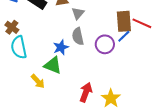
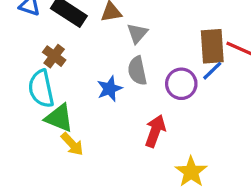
brown cross: (12, 27) -> (54, 56), moved
green triangle: (53, 65) -> (59, 118), moved
red arrow: (86, 92) -> (155, 131), moved

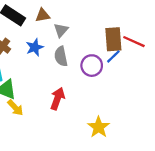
blue star: (110, 89) -> (35, 47), moved
red arrow: (155, 131) -> (57, 99), moved

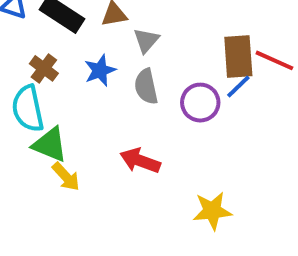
red arrow: (57, 99) -> (140, 161), turned -90
yellow star: (99, 127) -> (212, 211), turned 30

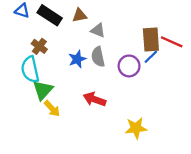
gray triangle: (146, 40) -> (98, 30), turned -49
blue star: (100, 70) -> (77, 59), moved
green triangle: (50, 145) -> (43, 90), turned 50

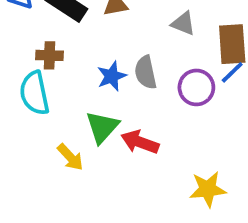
gray triangle: (98, 30) -> (183, 23), moved
brown cross: (39, 46) -> (50, 55), turned -35
green triangle: (43, 90) -> (102, 127), moved

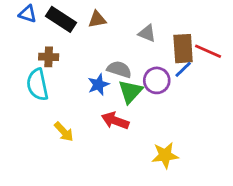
gray semicircle: (146, 72) -> (119, 69), turned 120
blue star: (112, 76) -> (98, 85), moved
green triangle: (102, 127) -> (130, 92), moved

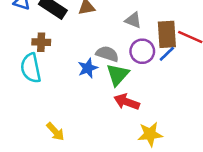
purple circle: (157, 80) -> (142, 51), moved
red arrow: (115, 121) -> (127, 102), moved
yellow arrow: (64, 132) -> (55, 132), moved

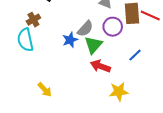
brown cross: (41, 42) -> (33, 20), turned -32
gray semicircle: (107, 54) -> (85, 29), turned 114
blue line: (167, 54) -> (135, 55), moved

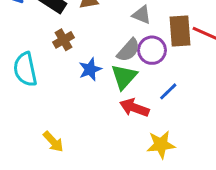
brown cross: (33, 20) -> (64, 40), moved
gray semicircle: (85, 29) -> (128, 50), moved
blue line: (135, 55) -> (168, 91), moved

